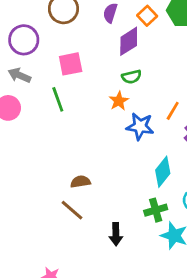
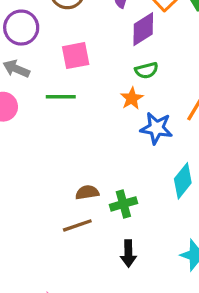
green line: (58, 99) -> (61, 97), turned -70
brown line: (72, 210) -> (77, 225), turned -60
green cross: (156, 210) -> (123, 204), moved

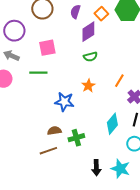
orange star: (132, 98) -> (88, 86), moved
blue star: (156, 128) -> (64, 102), moved
black arrow: (128, 253) -> (96, 168), moved

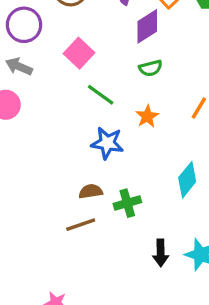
pink square: (47, 48) -> (79, 53), turned -36
green line: (38, 73) -> (101, 95), moved, turned 36

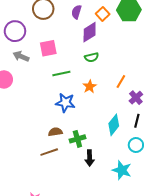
pink square: (79, 53) -> (48, 48), turned 36
gray arrow: (19, 66) -> (21, 56), moved
green line: (101, 95) -> (61, 73), turned -48
black arrow: (161, 253) -> (90, 158), moved

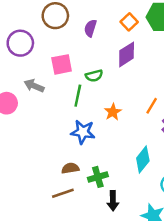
purple semicircle: (76, 12) -> (90, 28), moved
purple diamond: (90, 32) -> (127, 54), moved
gray arrow: (21, 56) -> (34, 86), moved
green semicircle: (92, 57) -> (94, 76), moved
green line: (61, 73) -> (78, 96), turned -66

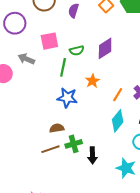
purple diamond: (127, 54) -> (105, 48), moved
orange line: (152, 106) -> (118, 95), moved
green cross: (98, 177) -> (74, 144), moved

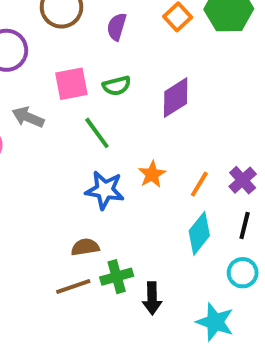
green semicircle: (77, 51) -> (117, 86), moved
green line: (63, 67) -> (97, 133), turned -48
orange star: (92, 81) -> (152, 174), moved

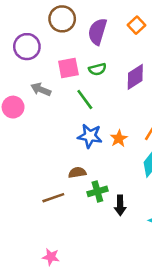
purple semicircle: (117, 27) -> (97, 31), size x1.5
orange star: (152, 174) -> (119, 139), moved
brown line: (73, 286) -> (53, 198), moved

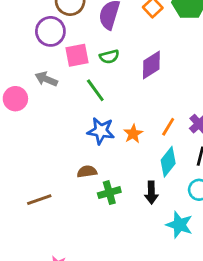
purple circle: (27, 47) -> (50, 31), moved
brown line: (53, 198) -> (39, 200), moved
black arrow: (120, 205) -> (151, 193), moved

